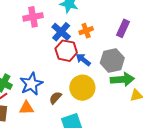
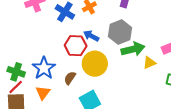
red hexagon: (66, 51) -> (76, 46), moved
orange triangle: (26, 108) -> (43, 93), turned -42

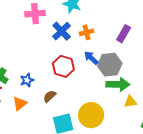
blue arrow: (91, 36) -> (91, 58), moved
yellow circle: (95, 64) -> (91, 115), moved
blue star: (44, 68) -> (27, 80), size x0.6

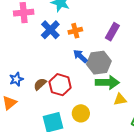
red hexagon: (63, 66) -> (60, 85), moved
brown semicircle: (50, 96) -> (40, 84), moved
yellow circle: (91, 115) -> (81, 113), size x0.7

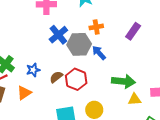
blue cross: (50, 30) -> (58, 35), moved
gray hexagon: (99, 63) -> (79, 44), moved

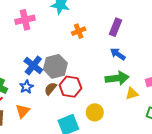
blue cross: (58, 35) -> (33, 65), moved
gray hexagon: (79, 44) -> (55, 66), moved
blue arrow: (99, 53) -> (118, 54), moved

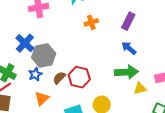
blue cross: (33, 65) -> (25, 43), moved
gray hexagon: (55, 66) -> (44, 55), moved
orange triangle: (23, 111) -> (42, 98), moved

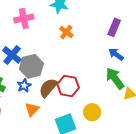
orange cross: (91, 22) -> (66, 32), moved, turned -32
green arrow: (126, 72) -> (115, 78), turned -120
brown semicircle: (59, 78) -> (48, 88), size x1.5

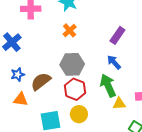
gray hexagon: (31, 66) -> (72, 64), moved
red hexagon: (68, 86) -> (75, 89), moved
orange triangle: (32, 109) -> (21, 99), turned 42

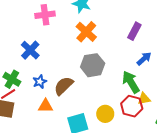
orange cross: (70, 30) -> (86, 32), size x1.5
blue arrow: (114, 62) -> (144, 59), moved, turned 98
red hexagon: (75, 89) -> (132, 106), moved

